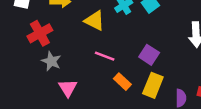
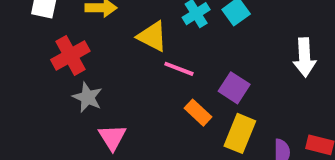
pink line: (105, 56) -> (179, 69), moved
orange rectangle: (122, 82) -> (198, 113), moved

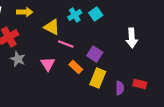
pink triangle: (112, 137) -> (48, 64), moved

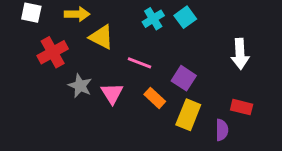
yellow triangle: (52, 27) -> (101, 37), moved
gray star: (18, 59) -> (80, 86), moved
red rectangle: (140, 84) -> (242, 107), moved

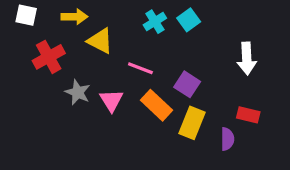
orange rectangle: (155, 98) -> (157, 105), size x1.4

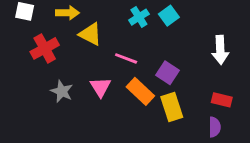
gray star: (78, 92) -> (62, 91), moved
yellow rectangle: (192, 123) -> (172, 107), turned -40
purple semicircle: (227, 139) -> (215, 127), moved

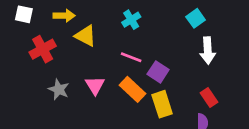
cyan square: (169, 16) -> (196, 18), moved
pink line: (126, 58) -> (131, 57), moved
red rectangle: (222, 100) -> (209, 97), turned 42

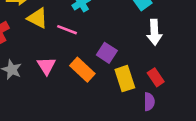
pink line: (131, 57) -> (67, 30), moved
yellow rectangle: (162, 104) -> (125, 79), moved

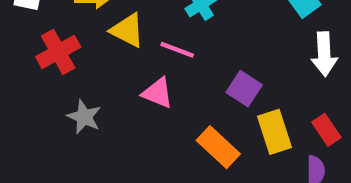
pink triangle: (46, 66) -> (158, 93), moved, turned -36
orange rectangle: (82, 70) -> (218, 147), moved

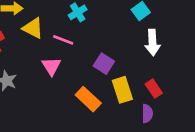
pink triangle: (158, 93) -> (51, 66), turned 36

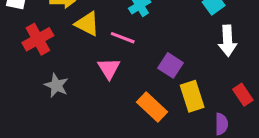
red rectangle: (154, 89) -> (243, 95), moved

